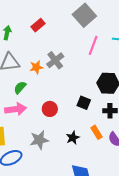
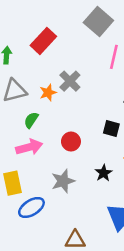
red rectangle: (38, 25) -> (43, 41), size x1.5

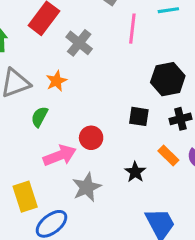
gray cross: (70, 81) -> (79, 43), moved
pink arrow: (29, 147) -> (60, 156), moved

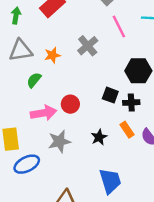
pink line: (132, 29) -> (119, 27), turned -45
gray cross: (79, 43) -> (88, 46), moved
black cross: (180, 119) -> (131, 103), moved

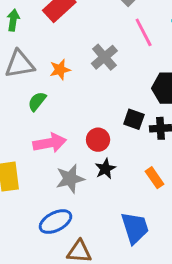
red circle: (70, 104) -> (98, 140), moved
orange rectangle: (127, 130) -> (155, 178), moved
black star: (99, 137) -> (105, 169), moved
blue ellipse: (27, 164) -> (55, 222), moved

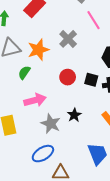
orange star: (60, 70) -> (38, 50), size x1.5
red circle: (98, 140) -> (68, 77), moved
gray star: (70, 179) -> (51, 124), turned -30

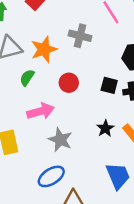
gray cross: (68, 39) -> (80, 36), turned -30
red circle: (68, 77) -> (69, 83), moved
black star: (74, 115) -> (105, 128), moved

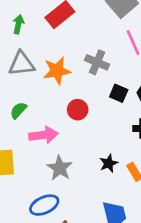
green semicircle: (27, 78) -> (18, 110), moved
black square: (109, 85) -> (119, 93), moved

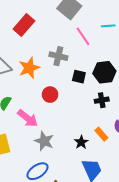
pink arrow: (44, 135) -> (28, 118), turned 55
black star: (109, 163) -> (81, 142), moved

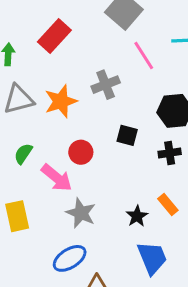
gray cross: (58, 56) -> (106, 85), turned -36
black square: (79, 77) -> (127, 135), moved
red circle: (50, 95) -> (81, 152), moved

